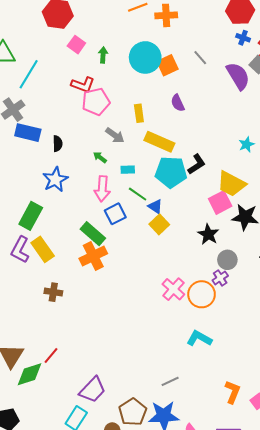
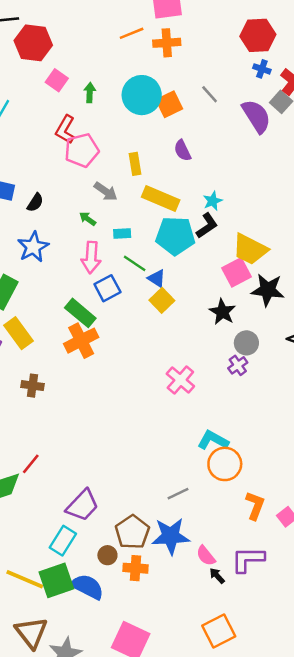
red L-shape: (83, 85) -> (65, 130), turned 100
black semicircle: (58, 144) -> (35, 203), turned 35
cyan star: (246, 144) -> (213, 201), moved
orange circle: (202, 294) -> (225, 464), moved

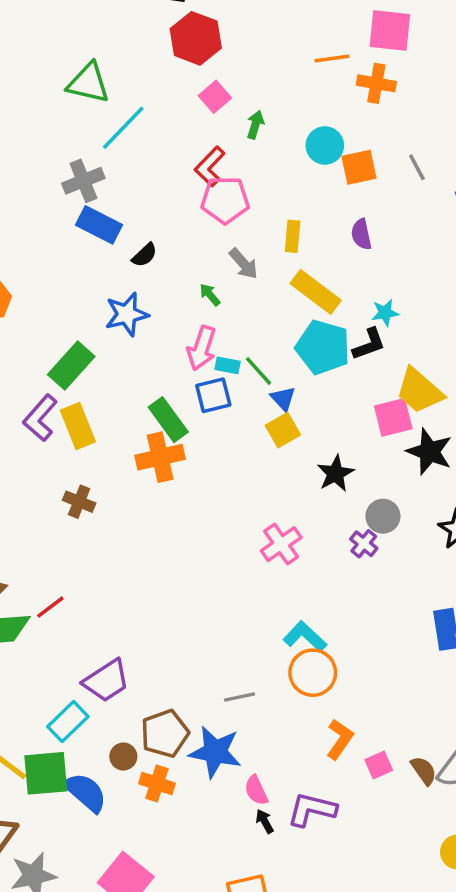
cyan circle: (142, 95) -> (325, 145), size x0.7
cyan rectangle: (122, 233) -> (228, 365), moved
black star: (222, 312) -> (335, 473), moved
purple cross: (238, 365) -> (364, 544), turned -30

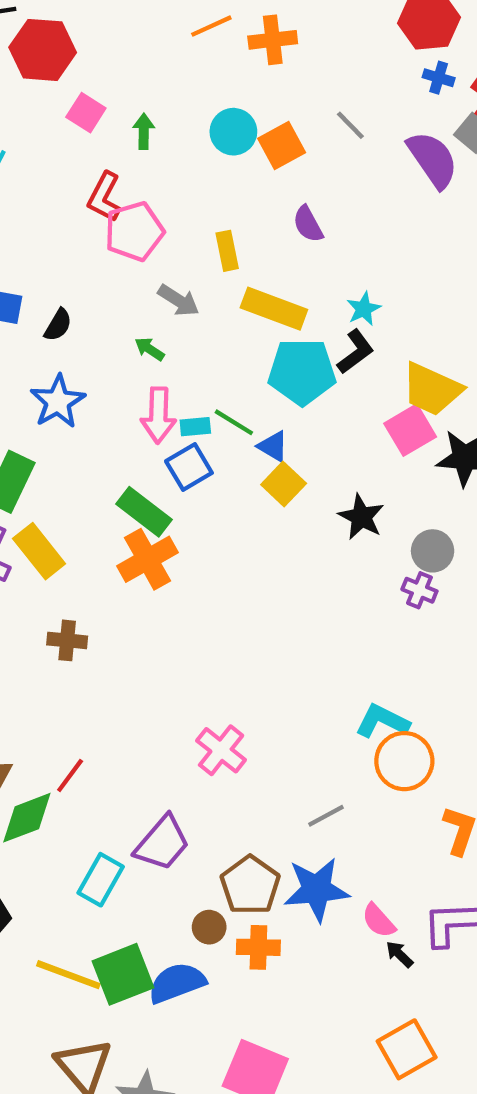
pink cross: (281, 544) -> (221, 750), moved
cyan rectangle: (68, 722) -> (101, 880), moved
blue semicircle: (86, 792) -> (177, 983), turned -45

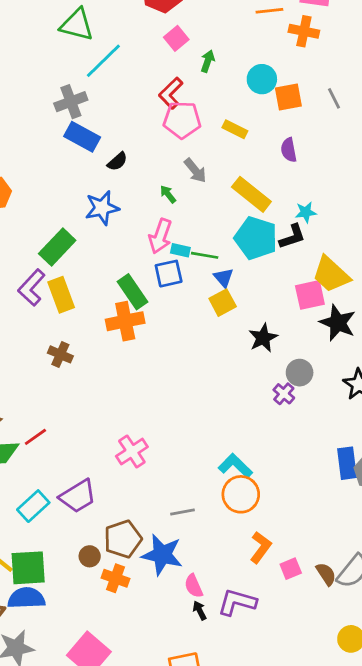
yellow rectangle: (227, 251) -> (235, 129), moved, turned -70
green line: (234, 422) -> (205, 255), turned -40
blue semicircle: (177, 983) -> (26, 598), moved

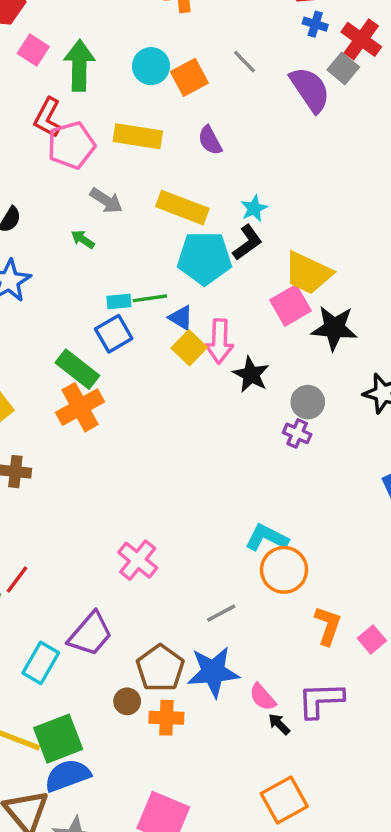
green arrow: (208, 61) -> (79, 65), size x1.8
yellow rectangle: (235, 129) -> (138, 136), size x1.5
pink arrow: (160, 236) -> (219, 341), moved

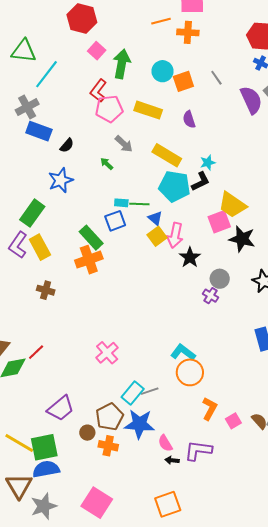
purple trapezoid: (90, 634) -> (61, 408), moved
cyan rectangle: (41, 663) -> (133, 393), moved
black arrow: (279, 724) -> (172, 460), turned -48

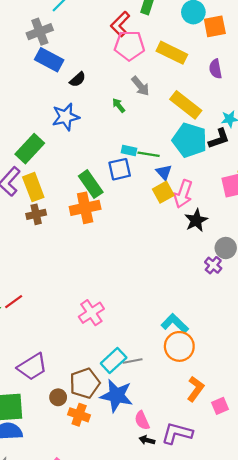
brown cross: (46, 290) -> (36, 214), moved, turned -36

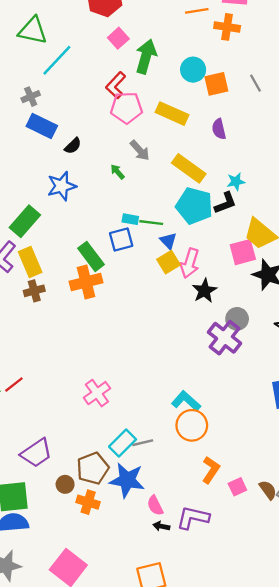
gray cross: (40, 32) -> (31, 97), size x0.7
purple cross: (213, 265) -> (224, 338), size x1.8

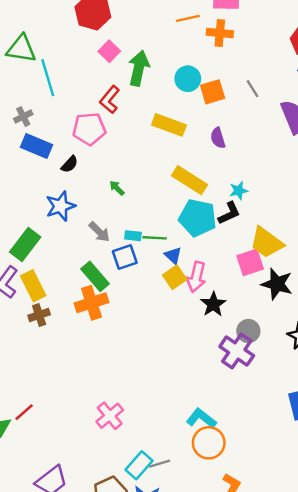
cyan line: (57, 60) -> (48, 78), turned -56
pink pentagon: (126, 108) -> (89, 129), moved
gray arrow: (140, 150) -> (99, 232), moved

